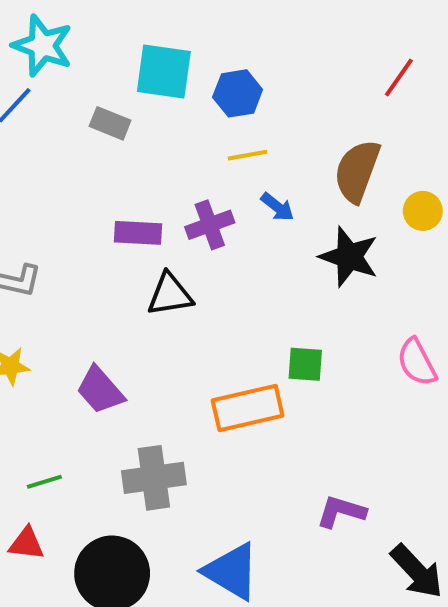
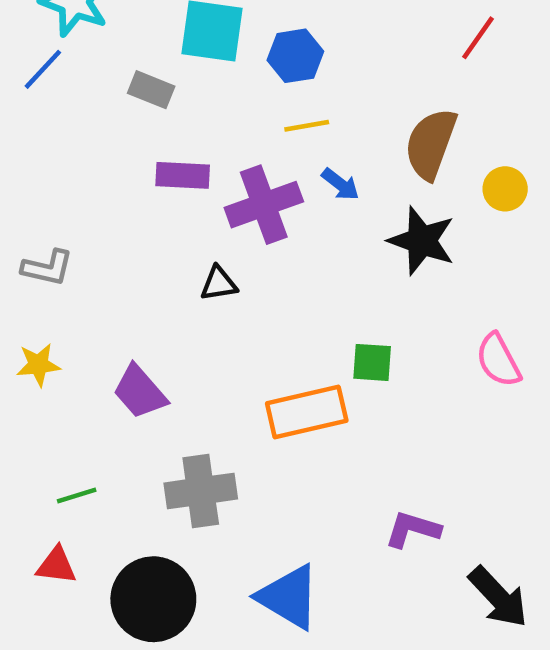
purple cross: (210, 225) -> (264, 205), size x1.4
purple rectangle: (138, 233) -> (183, 175), moved
black triangle: (170, 295) -> (219, 284), size x0.7

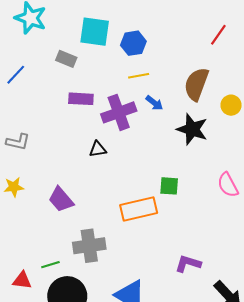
blue line: (43, 69) -> (16, 75), moved
green line: (77, 496) -> (50, 265), moved

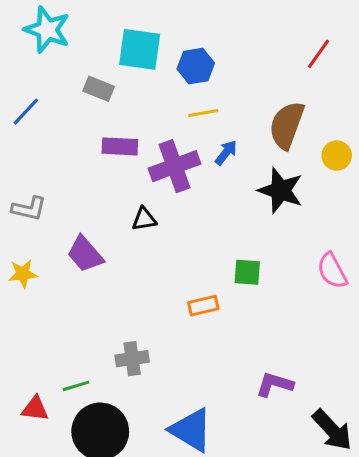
blue arrow: (154, 103) -> (226, 152), turned -90
purple trapezoid: (61, 200) -> (85, 254), moved
orange rectangle: (139, 209) -> (203, 306), size x0.6
gray cross: (89, 246) -> (132, 359), size x0.7

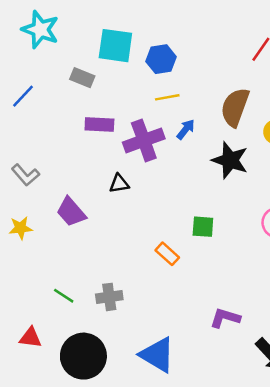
gray L-shape: (29, 209) -> (26, 175), turned 36
orange rectangle: (203, 306) -> (167, 254), turned 55
green line: (76, 386) -> (64, 296), moved, turned 50

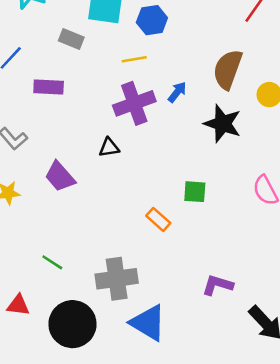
yellow line: (167, 97) -> (134, 59), moved
purple rectangle: (99, 124) -> (49, 87), moved
gray cross: (109, 297) -> (117, 279), moved, size x1.5

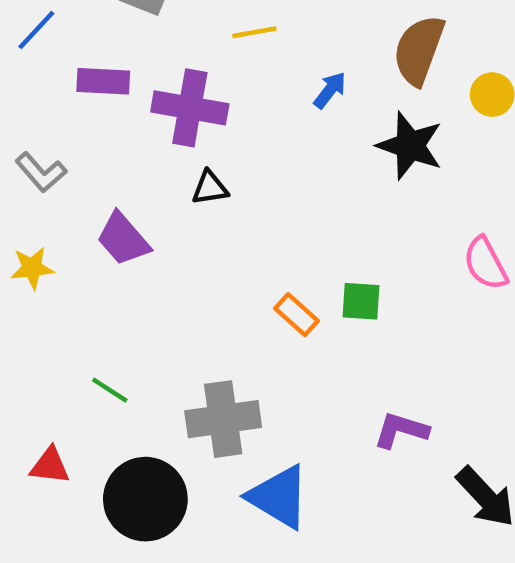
purple cross: (134, 103) -> (190, 108), moved, turned 30
green square: (195, 192) -> (361, 301), moved

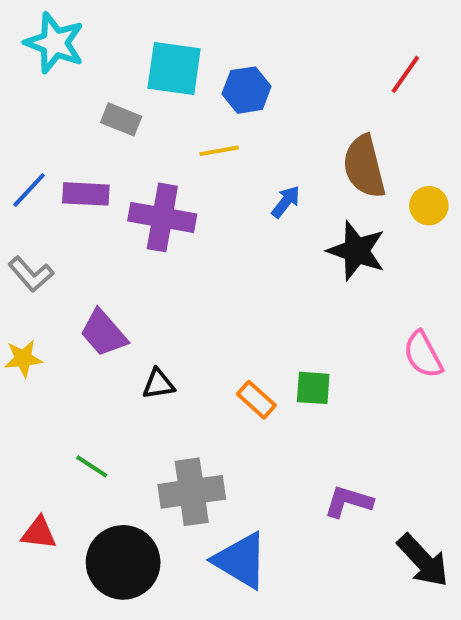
blue line: (36, 30) -> (29, 190), moved
brown semicircle: (419, 50) -> (364, 166), turned -34
black triangle: (210, 188) -> (158, 384), moved

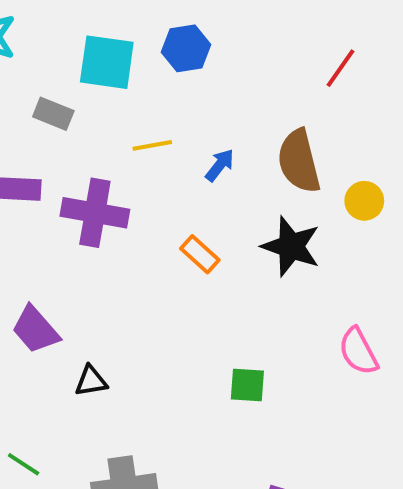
blue hexagon: (247, 90) -> (186, 48), moved
blue arrow: (286, 202) -> (220, 165), moved
orange rectangle: (256, 400) -> (200, 254), moved

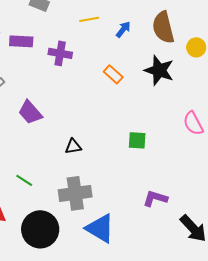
purple cross: (95, 213) -> (60, 53), size x0.7
black triangle: (91, 381) -> (73, 146), moved

